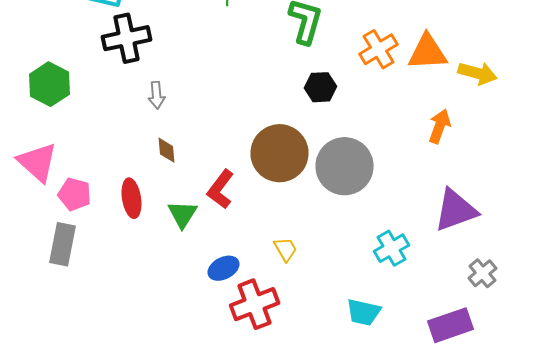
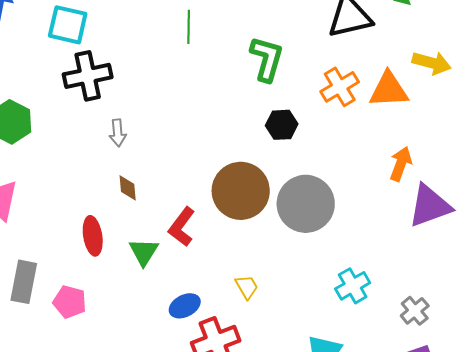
yellow arrow: (478, 73) -> (432, 63), moved
pink pentagon: (74, 194) -> (70, 302), moved
purple triangle: (456, 210) -> (430, 206), moved
gray cross: (482, 273) -> (415, 311), moved

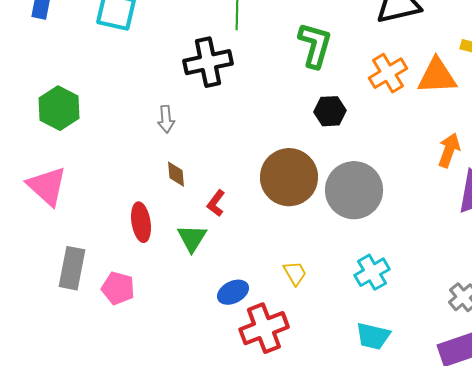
black cross: (88, 76) -> (208, 62), moved
red L-shape: (182, 227) -> (216, 203), moved, size x0.7
cyan cross: (353, 286) -> (372, 272), moved

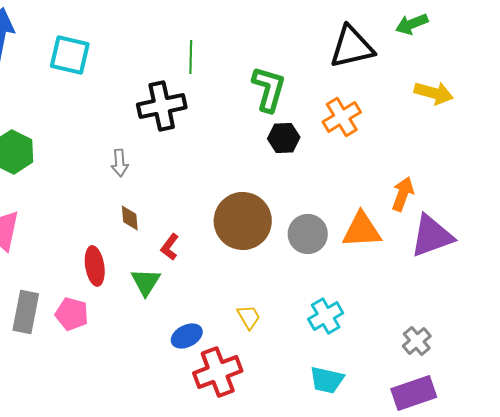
orange triangle: (437, 76) -> (362, 230), moved
black hexagon: (330, 111) -> (284, 138), moved
gray circle: (354, 190) -> (308, 234), size x0.7
pink pentagon: (118, 288) -> (72, 314), moved

